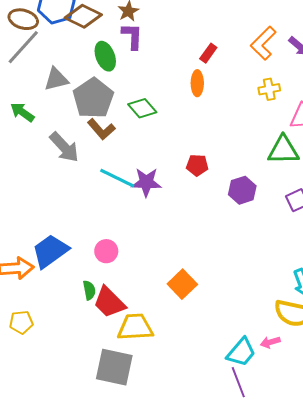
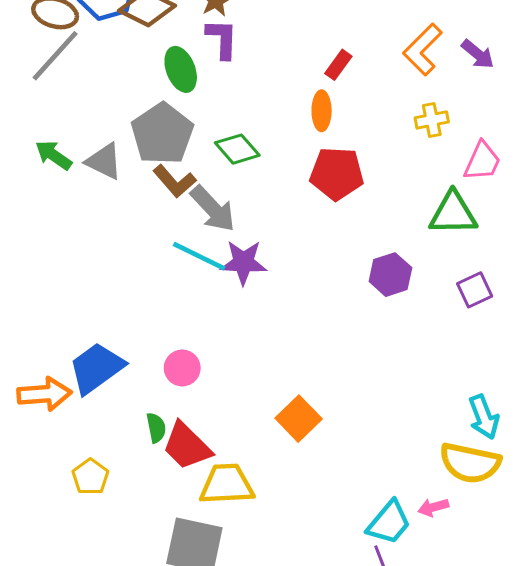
gray triangle: (56, 79) -> (104, 161), moved, turned 40
gray arrow: (64, 147) -> (213, 209), moved
red pentagon: (197, 165) -> (337, 174), moved, size x1.6
yellow pentagon: (21, 322) -> (90, 477), moved, turned -30

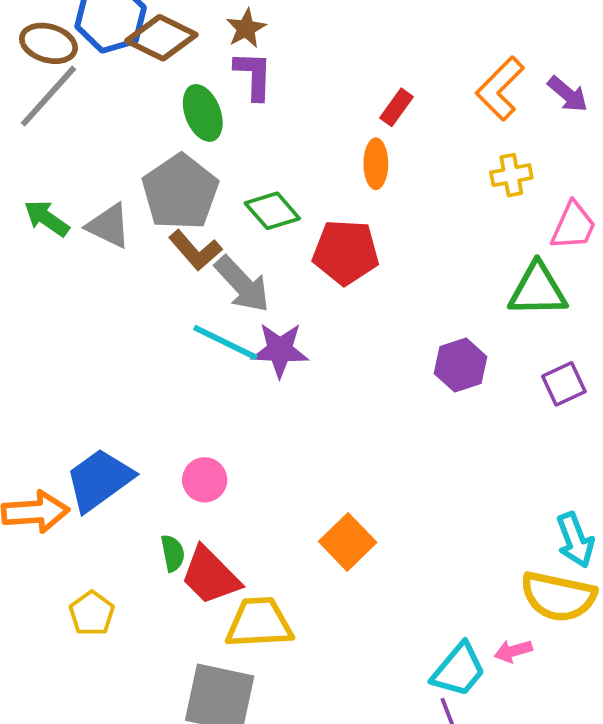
red pentagon: (337, 174) -> (346, 252), moved

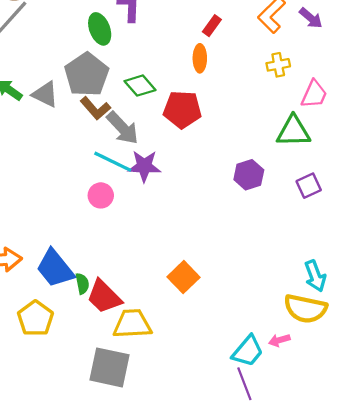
blue trapezoid: (99, 480) -> (55, 268), moved, turned -93
pink circle: (205, 480) -> (101, 195), moved
yellow pentagon: (92, 613) -> (35, 318), size x1.4

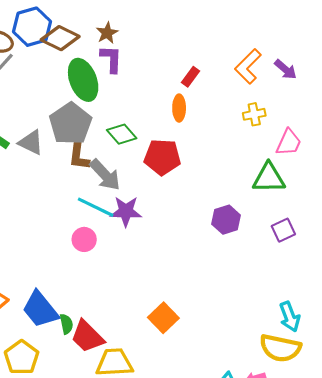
green ellipse: (100, 29) -> (83, 80), size x1.4
brown L-shape: (95, 108) -> (79, 156), turned 48

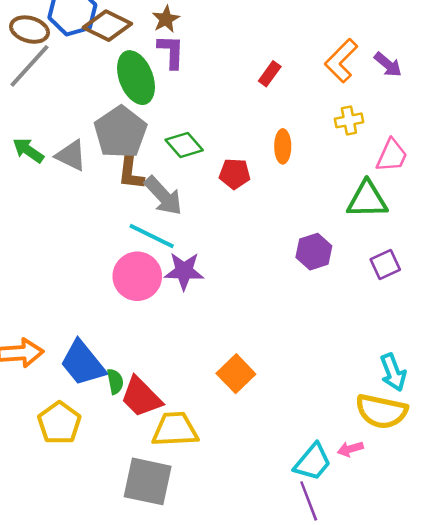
orange ellipse: (179, 108) -> (283, 146), moved
red pentagon: (162, 157) -> (235, 174), size x0.7
purple star: (126, 211) -> (184, 271), moved
pink circle: (84, 239) -> (137, 276), size x1.6

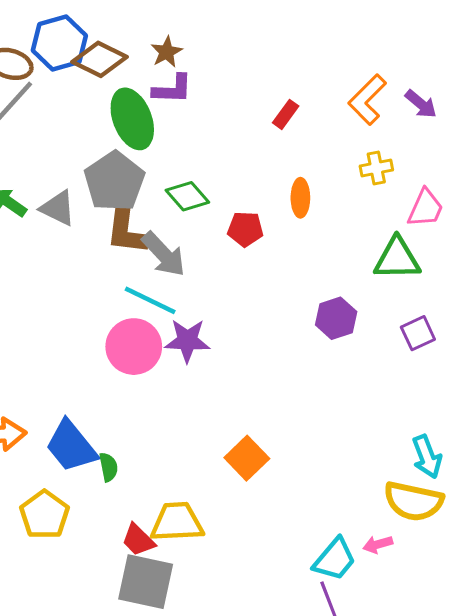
purple L-shape: (171, 52) -> (172, 89), turned 90
brown L-shape: (131, 172) -> (126, 228), size x1.4
red trapezoid: (141, 397) -> (138, 540), moved, size x0.7

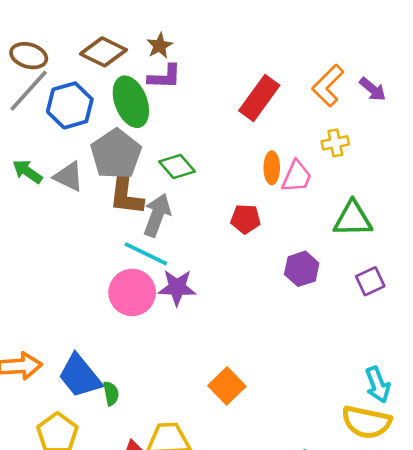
blue hexagon: (59, 43) -> (70, 105), moved
red rectangle: (286, 114) -> (259, 98), size x1.8
pink trapezoid: (425, 208) -> (297, 177), moved
red pentagon: (245, 229) -> (246, 219), moved
gray arrow: (164, 254) -> (157, 215), turned -117

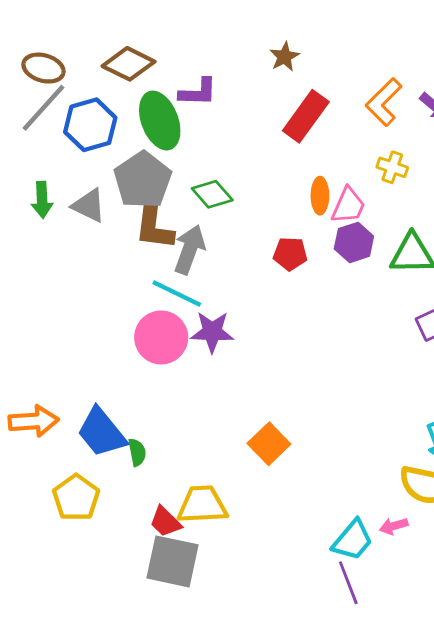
brown star: (160, 46) -> (285, 57), moved
yellow cross: (335, 143) -> (392, 167), turned 30
green arrow: (27, 172) -> (42, 200), turned -128
purple hexagon: (302, 269) -> (354, 242), moved

